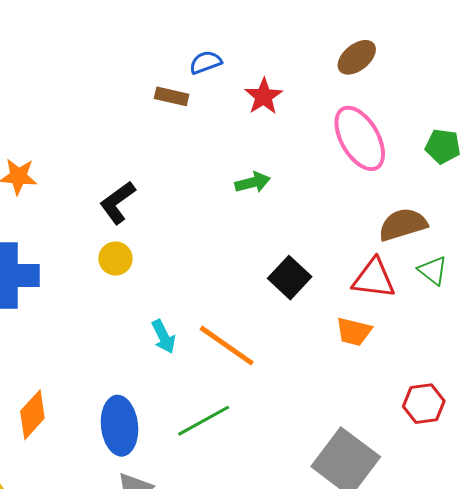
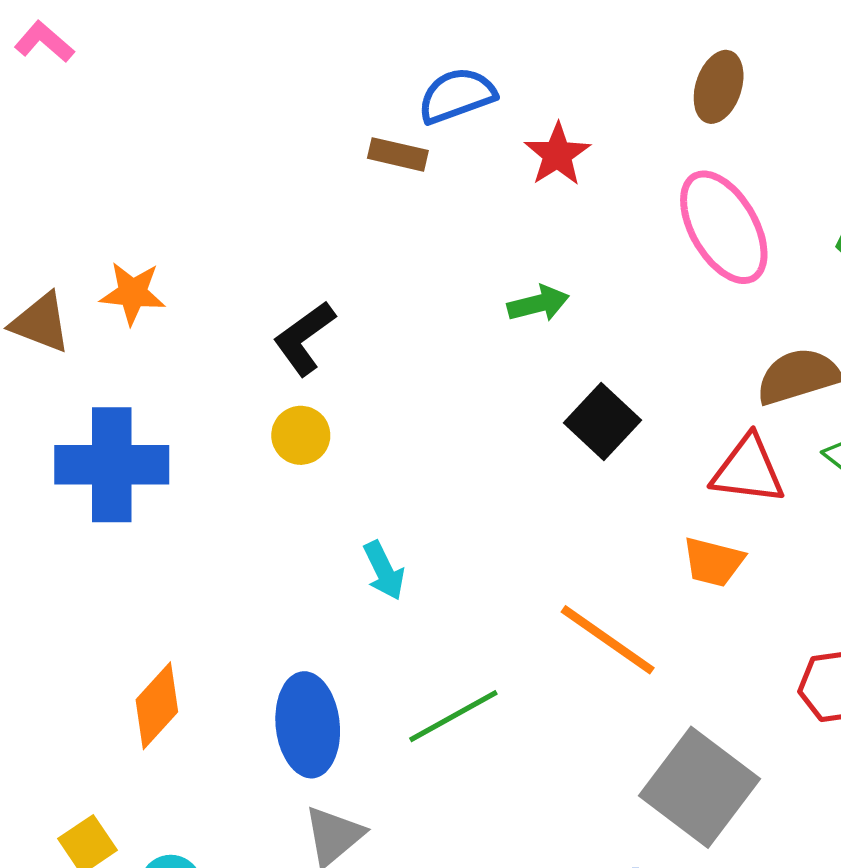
brown ellipse: (357, 57) -> (719, 87), turned -33
blue semicircle: (206, 62) -> (457, 96), size x1.4
black square: (290, 278) -> (602, 421), moved
orange line: (227, 346) -> (608, 640), moved

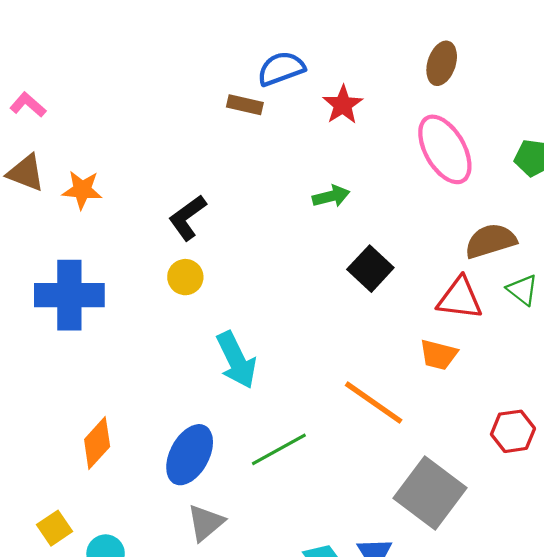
pink L-shape: (44, 42) -> (28, 105), moved
brown triangle: (41, 323) -> (26, 173), moved
cyan arrow: (384, 571) -> (236, 360), size x1.6
blue ellipse: (308, 725) -> (190, 455), turned 34

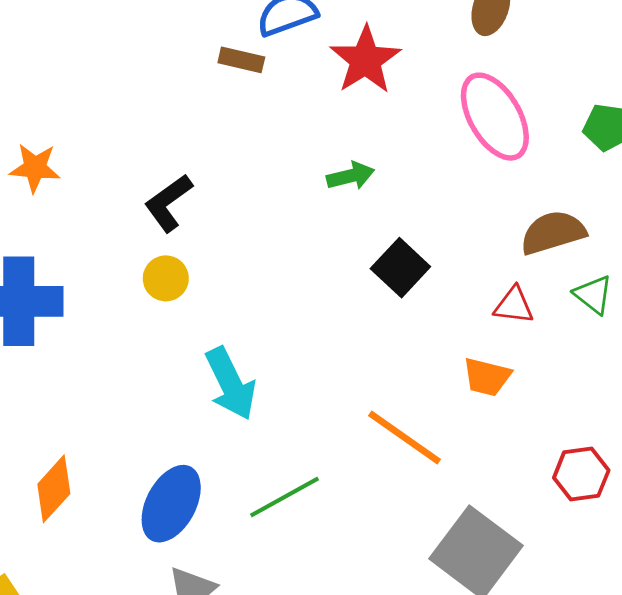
red star: (343, 105) -> (365, 60), size x1.4
red triangle: (460, 298) -> (514, 305), size x0.7

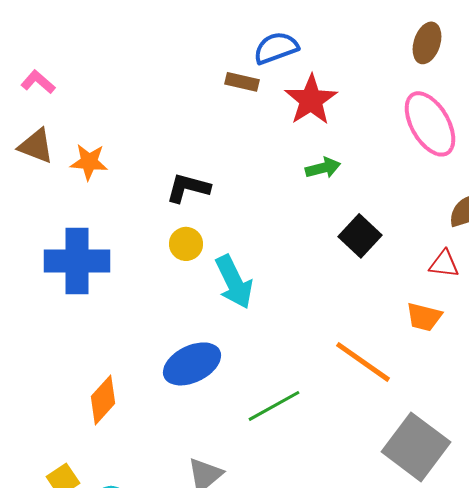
red star: (365, 60) -> (311, 100), moved
black L-shape: (168, 203) -> (188, 188), turned 51
cyan arrow: (231, 384) -> (234, 282), moved
blue ellipse: (171, 504) -> (192, 364), moved, turned 36

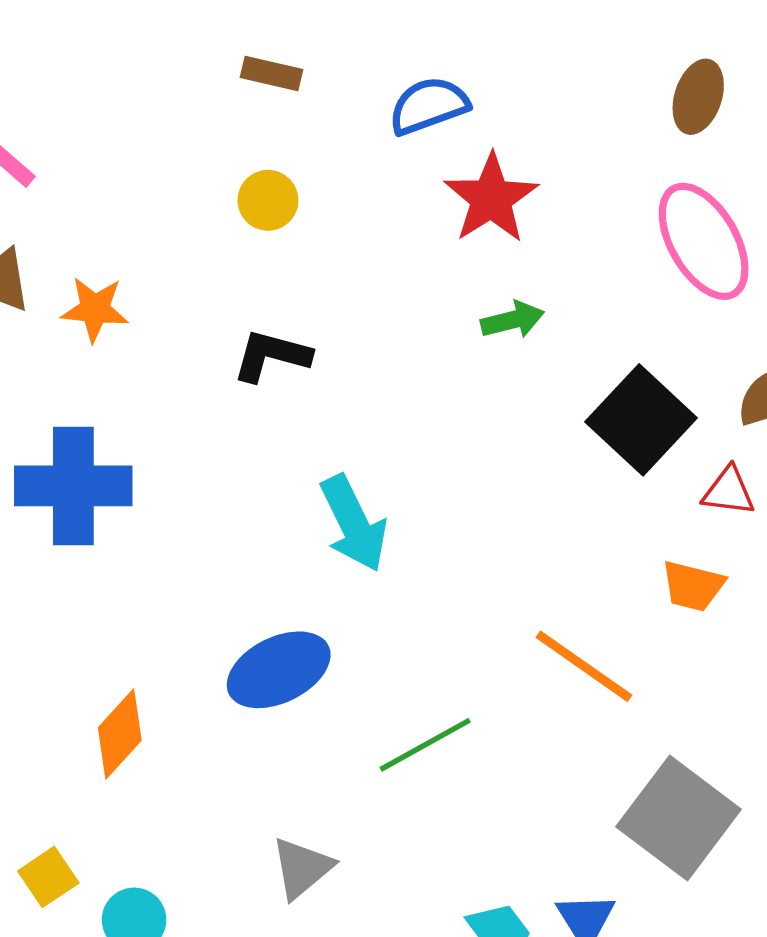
brown rectangle: (242, 82) -> (272, 74), moved
black square: (360, 236) -> (641, 420), moved, size x1.4
yellow circle: (186, 244) -> (268, 200), moved

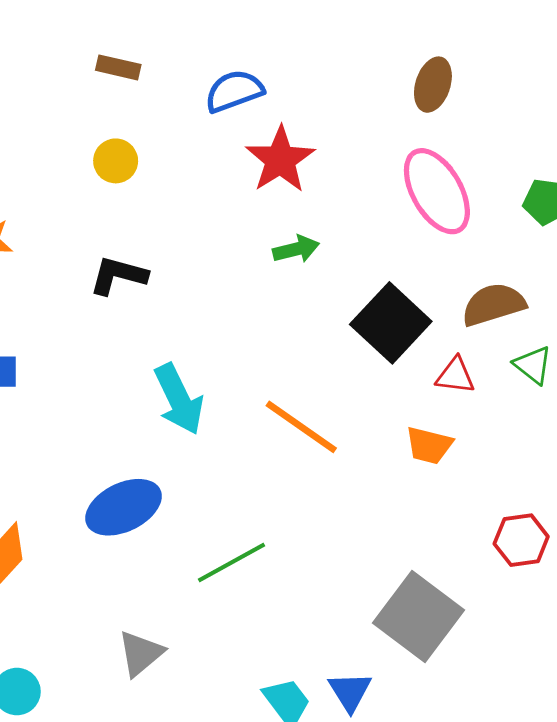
orange line: (584, 666) -> (301, 427), moved

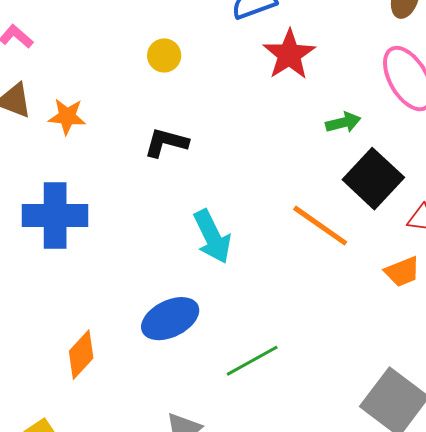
green arrow: (296, 249) -> (343, 123), moved
orange line: (301, 427) -> (320, 226), moved
orange trapezoid: (429, 445) -> (402, 272), turned -36

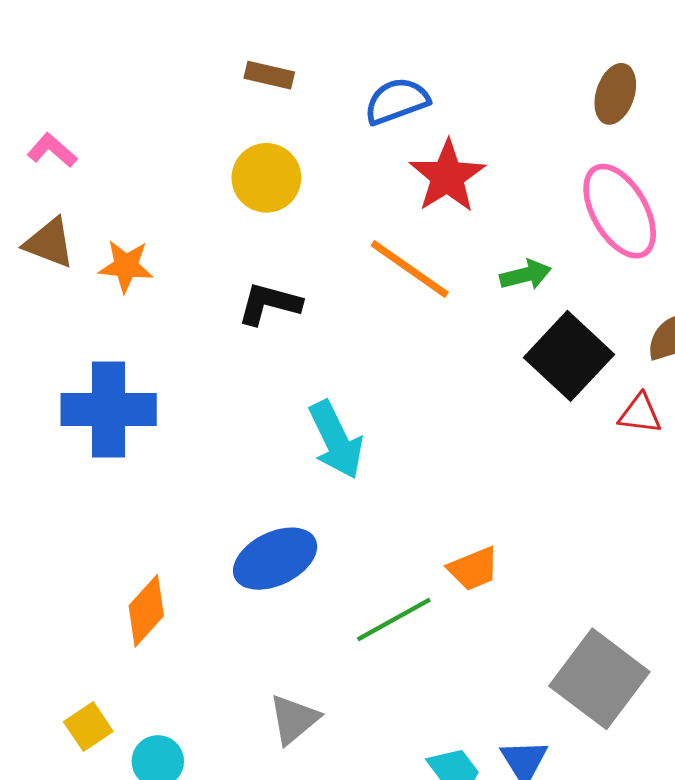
yellow circle: (164, 55) -> (266, 178), size x1.4
orange line: (320, 226) -> (410, 269), moved
orange trapezoid: (402, 272) -> (473, 569), moved

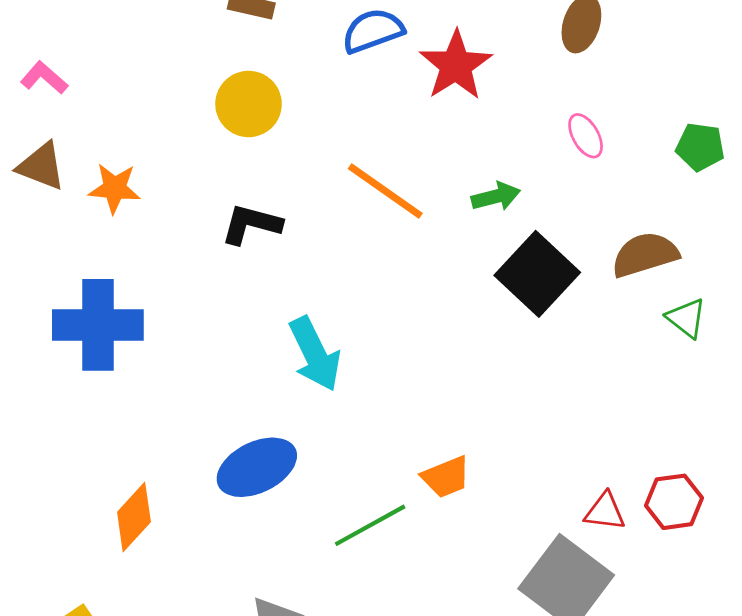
red star: (447, 176) -> (456, 65), moved
pink ellipse: (620, 211) -> (586, 136), size x0.5
red triangle: (640, 414) -> (605, 511), moved

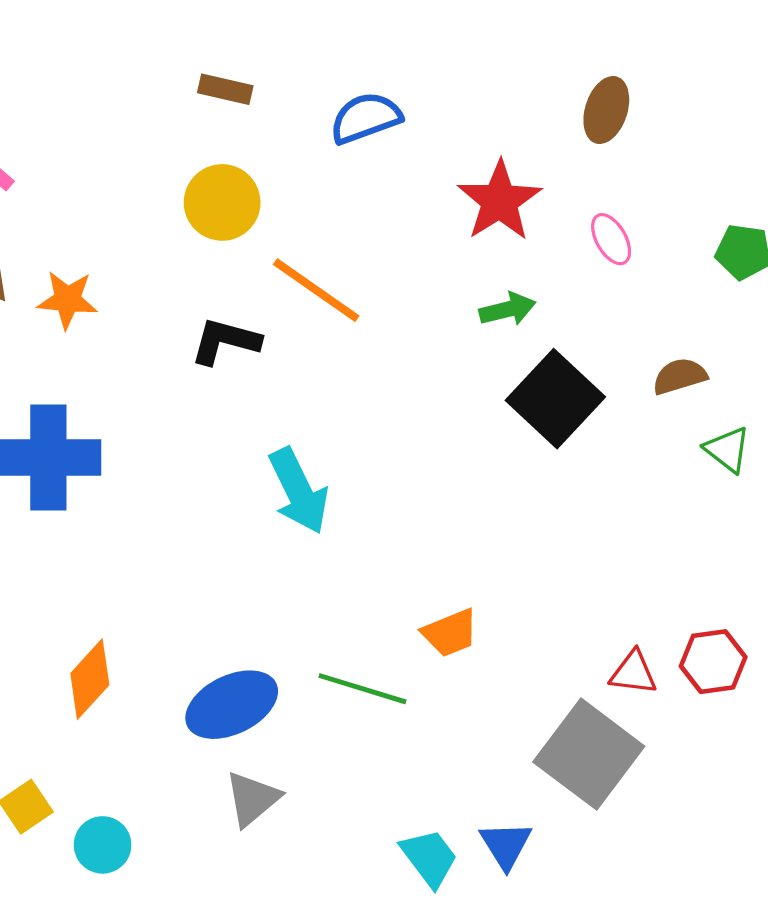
red star: (456, 65) -> (499, 201), moved
orange line: (385, 191) -> (316, 290), moved
brown semicircle: (645, 255) -> (680, 376), size x0.7
blue ellipse: (257, 467) -> (232, 705), moved
green line: (370, 525) -> (362, 689), turned 46

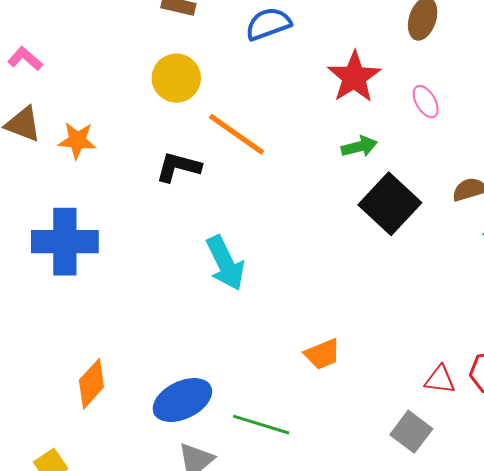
green line: (362, 689) -> (261, 425), moved
gray square: (589, 754) -> (411, 432), size x0.6

